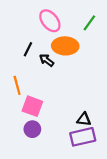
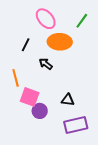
black arrow: (47, 60) -> (46, 64), moved
black triangle: (84, 119) -> (68, 100), moved
purple circle: (32, 129) -> (40, 111), moved

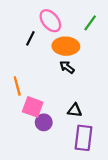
black line: (26, 45) -> (30, 38), moved
black arrow: (46, 64) -> (67, 67), moved
purple rectangle: (76, 125) -> (84, 138), turned -70

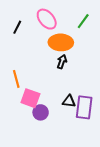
black line: (30, 38) -> (17, 27), moved
black arrow: (67, 67) -> (62, 62), turned 72
purple rectangle: (84, 138) -> (84, 107), moved

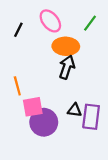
black arrow: (62, 62) -> (67, 67), size x1.5
pink square: (30, 98) -> (33, 107), turned -30
purple circle: (41, 112) -> (44, 122), size x1.6

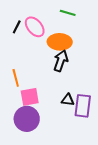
pink ellipse: (50, 21) -> (35, 27), moved
green line: (90, 23) -> (68, 13), moved, turned 70
purple circle: (44, 122) -> (27, 119), moved

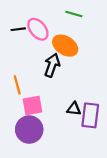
black line: (17, 27) -> (18, 29), turned 56
orange ellipse: (60, 42) -> (65, 46), turned 30
black arrow: (61, 61) -> (52, 65), moved

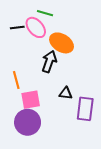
green line: (74, 14) -> (45, 13), moved
black triangle: (74, 109) -> (66, 93), moved

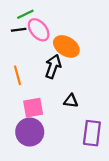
green line: (45, 13) -> (25, 14), moved, turned -42
orange line: (16, 80) -> (18, 75), moved
purple rectangle: (85, 109) -> (92, 133), moved

